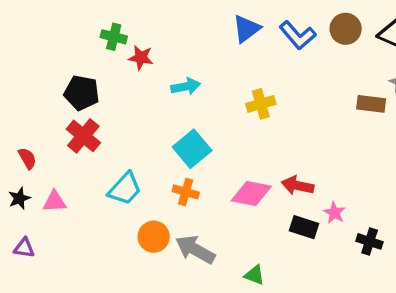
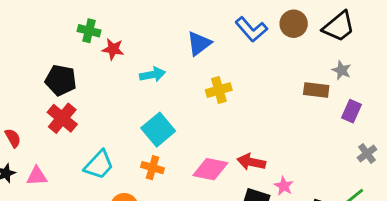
blue triangle: (246, 29) -> (199, 43), moved

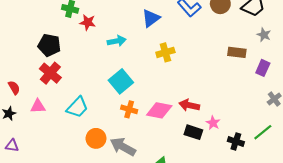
gray star: (342, 70) -> (264, 35), moved
orange cross: (153, 168) -> (129, 109), moved
pink triangle: (37, 176) -> (38, 106), moved

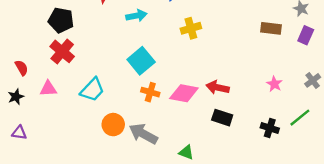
purple rectangle: (263, 68) -> (306, 35), moved
pink star: (213, 123) -> (274, 84), moved

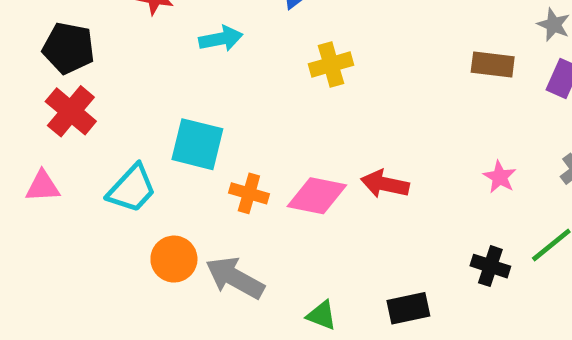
cyan square: (141, 61) -> (197, 144), moved, turned -36
black rectangle: (222, 118) -> (408, 308), moved, turned -30

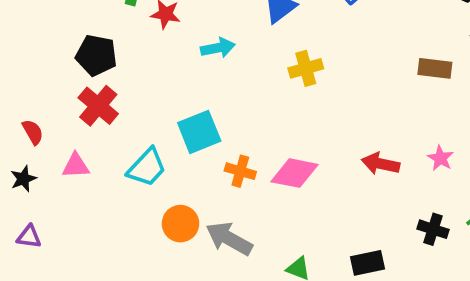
cyan square: (197, 144) -> (199, 132), turned -36
red arrow: (385, 184) -> (381, 164), moved

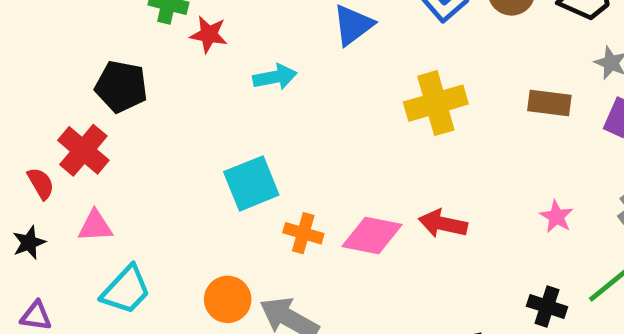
yellow cross: (306, 68) -> (436, 103), moved, size x1.4
red cross: (98, 106) -> (83, 150), moved
red arrow: (381, 164) -> (443, 224), moved
cyan trapezoid: (147, 167) -> (126, 290), moved

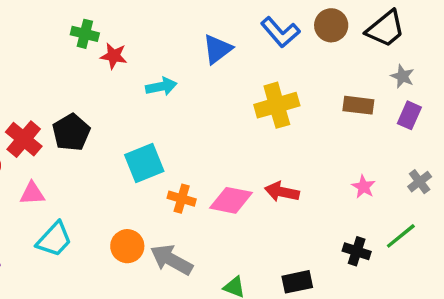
black pentagon: (121, 86) -> (71, 132), moved, turned 30

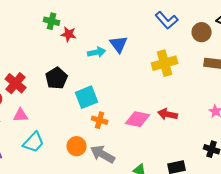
brown circle: (331, 25) -> (202, 32), moved
blue triangle: (217, 49) -> (119, 44), moved, turned -30
black pentagon: (71, 132) -> (57, 78), moved
orange cross: (182, 199) -> (100, 120), moved

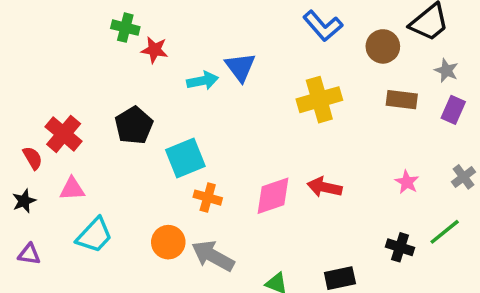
pink diamond: (138, 119) -> (273, 196), turned -30

